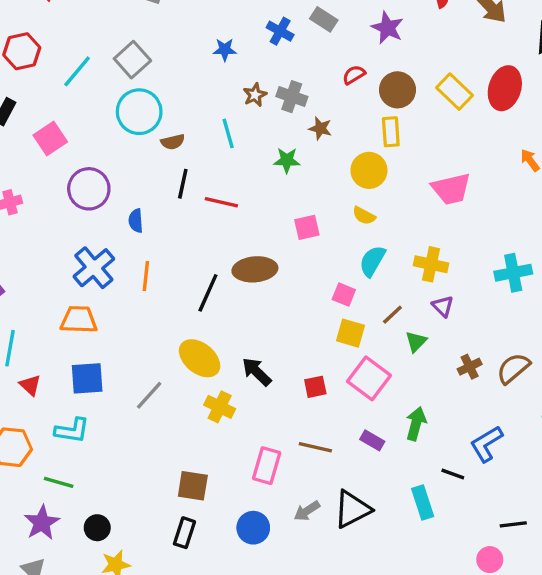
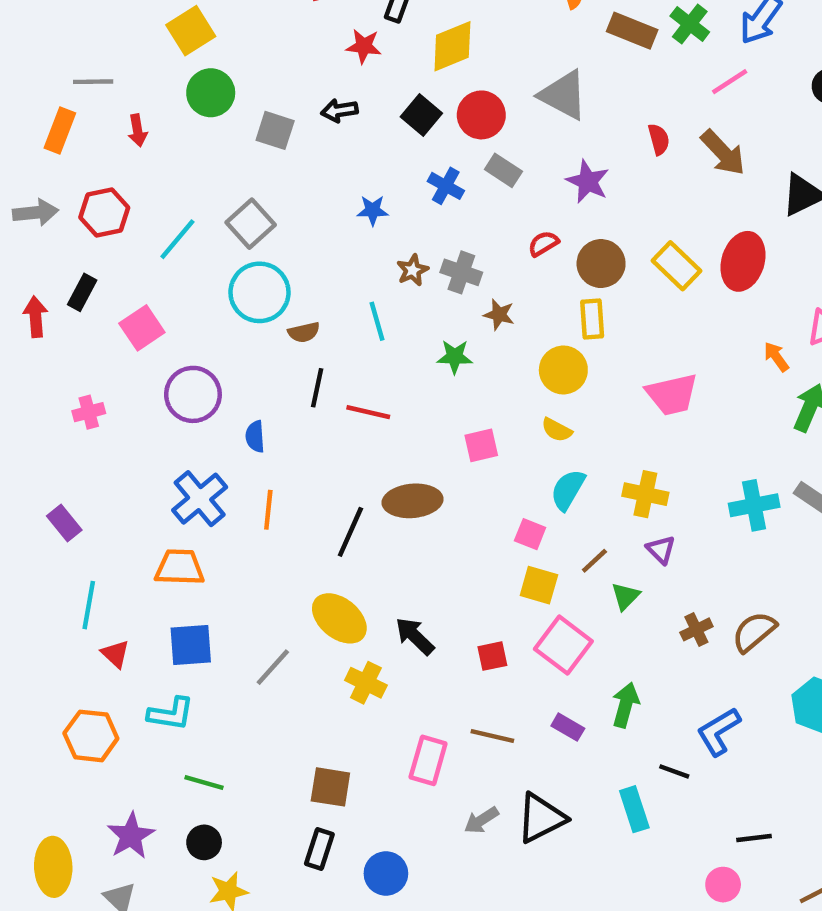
green line: (59, 482) -> (204, 783), moved
blue circle: (253, 528) -> (386, 873), moved

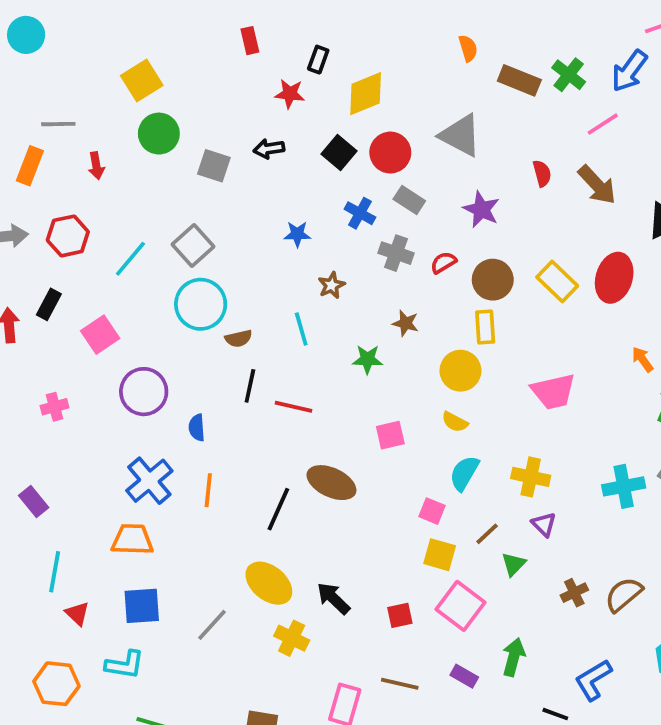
gray cross: (461, 272) -> (396, 253), moved
brown ellipse: (413, 501) -> (331, 483), turned 30

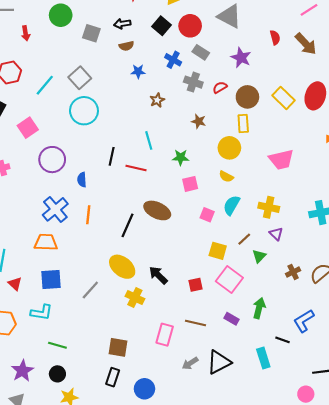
cyan line: (301, 329) -> (149, 140), moved
brown semicircle: (239, 338) -> (126, 46), moved
green star: (368, 359) -> (181, 157), moved
pink square: (432, 511) -> (207, 215), moved

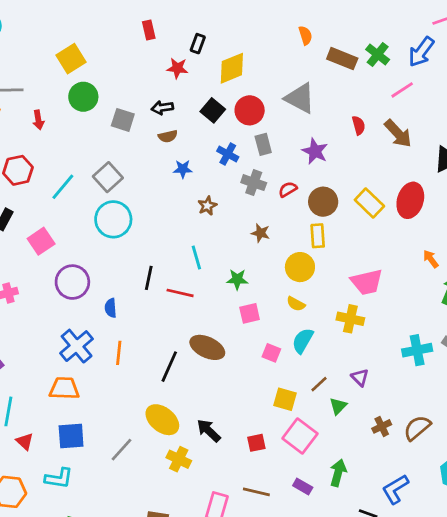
gray rectangle: (201, 52) -> (263, 144), turned 42
yellow cross: (269, 207) -> (350, 319), moved

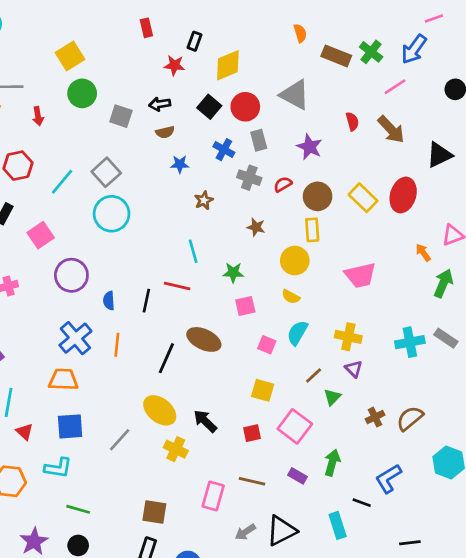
black line: (149, 278) -> (146, 301), moved
yellow cross: (350, 319) -> (348, 337), moved
yellow square: (285, 399) -> (263, 390), moved

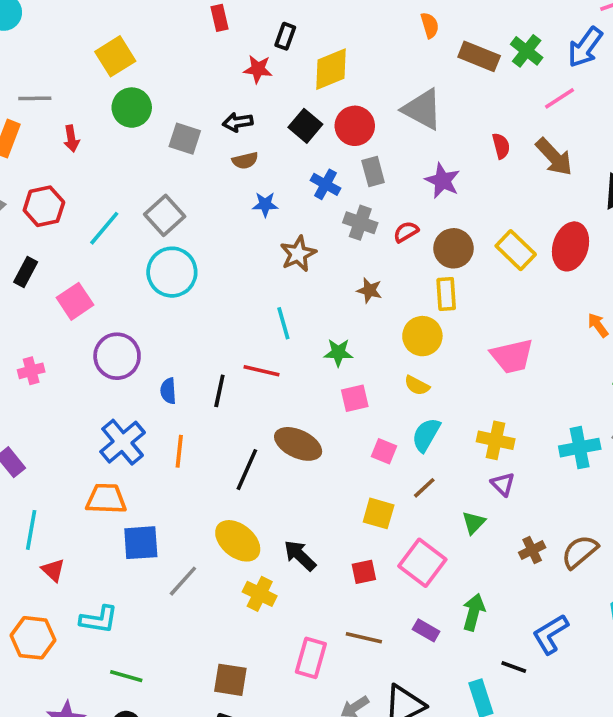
brown star: (204, 200) -> (298, 254), size x1.4
brown line: (314, 376) -> (424, 488), moved
blue square: (70, 426) -> (141, 543), moved

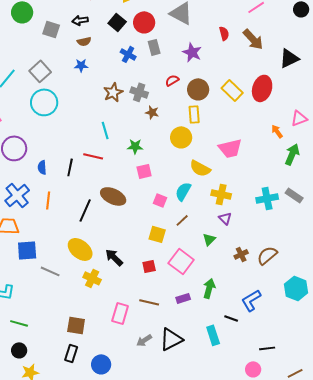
blue star: (265, 204) -> (81, 65), moved
gray cross: (360, 223) -> (139, 92), moved
yellow semicircle: (417, 385) -> (200, 168), moved, size x1.5
gray line: (183, 581) -> (50, 271), turned 72
purple rectangle: (426, 630) -> (183, 298), turned -48

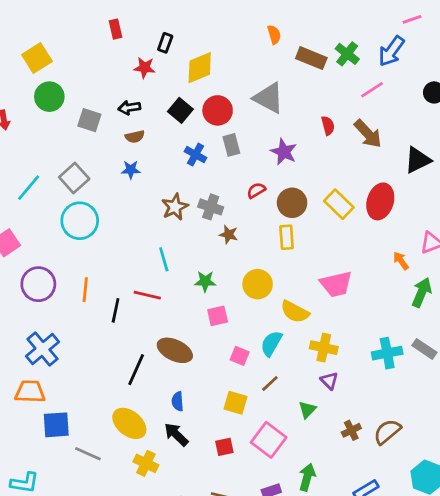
yellow circle: (181, 137) -> (258, 284), moved
blue semicircle: (42, 167) -> (178, 401), moved
orange line: (48, 200) -> (85, 290), moved

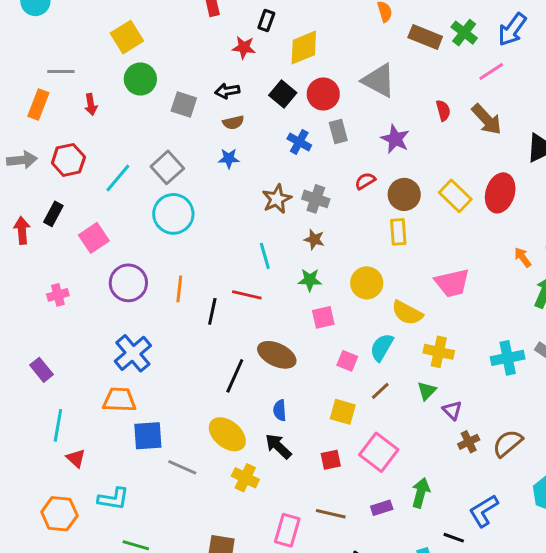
brown star: (229, 235) -> (314, 239), moved
purple triangle: (329, 381) -> (452, 410), moved
green triangle: (307, 410) -> (427, 391), moved

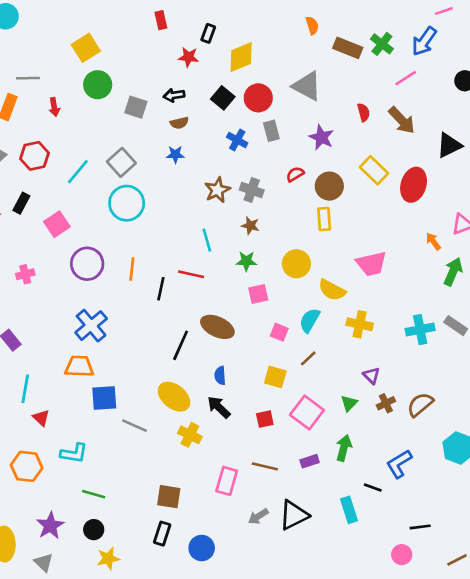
yellow rectangle: (455, 196) -> (374, 170), moved
green triangle: (427, 391) -> (349, 403), moved

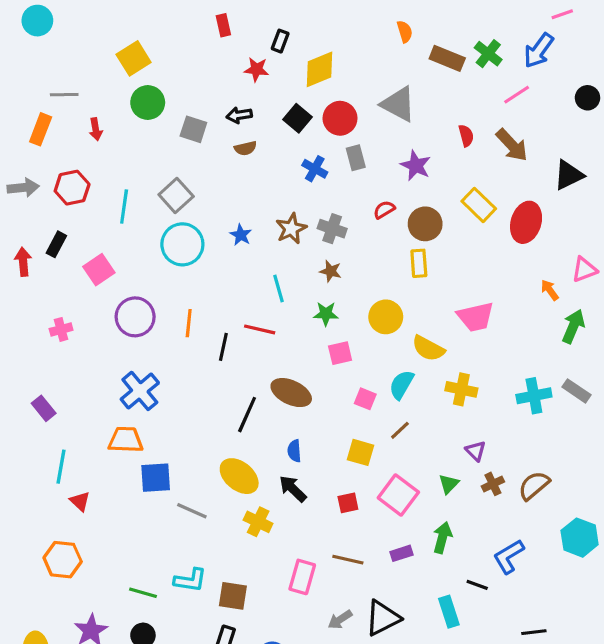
blue star: (175, 154) -> (241, 235), moved, turned 30
cyan line: (78, 172) -> (124, 207), turned -32
cyan L-shape: (74, 453) -> (190, 580), moved

